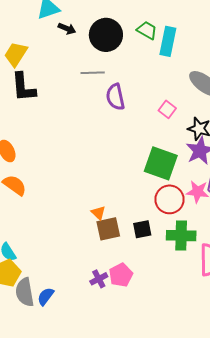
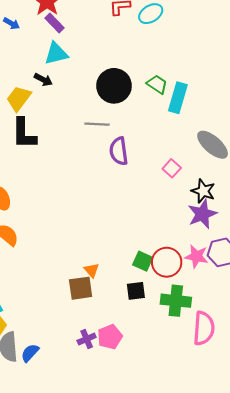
black arrow: (67, 29) -> (43, 80), moved
green square: (161, 163) -> (143, 261), moved, size x0.6
brown square: (108, 229) -> (81, 288), moved

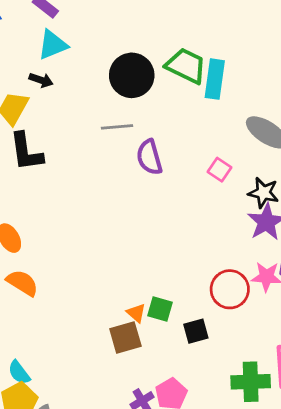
green trapezoid: (157, 84) -> (186, 66), size x1.5
green square: (143, 261) -> (160, 309), moved
green cross: (176, 301) -> (251, 382), moved

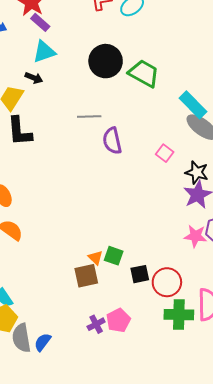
black circle: (132, 75) -> (106, 61), moved
cyan rectangle: (215, 79) -> (193, 105), moved, turned -56
red circle: (230, 289) -> (167, 282), moved

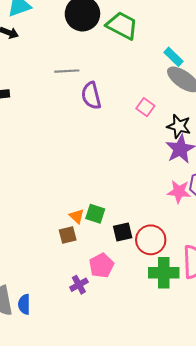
cyan rectangle: (193, 105) -> (173, 57), size x0.7
brown square: (86, 276) -> (68, 235), size x0.7
pink pentagon: (118, 320) -> (101, 266), moved
blue semicircle: (43, 342) -> (24, 304), turned -36

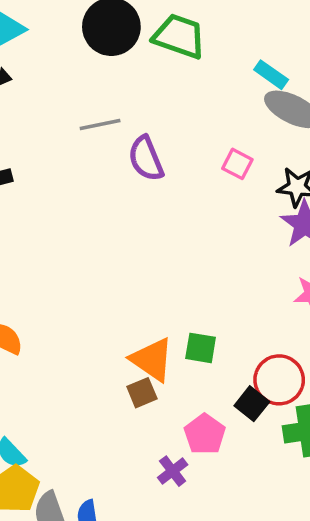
green square: (95, 214) -> (201, 348), moved
orange triangle: (77, 216) -> (152, 360), size x1.8
black square: (123, 232) -> (252, 404), moved, turned -30

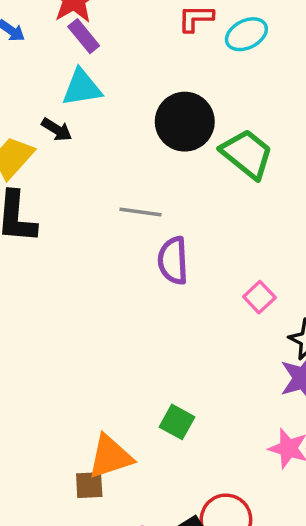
green square: (201, 348) -> (177, 422), moved
orange triangle: (152, 360) -> (110, 457), turned 48

